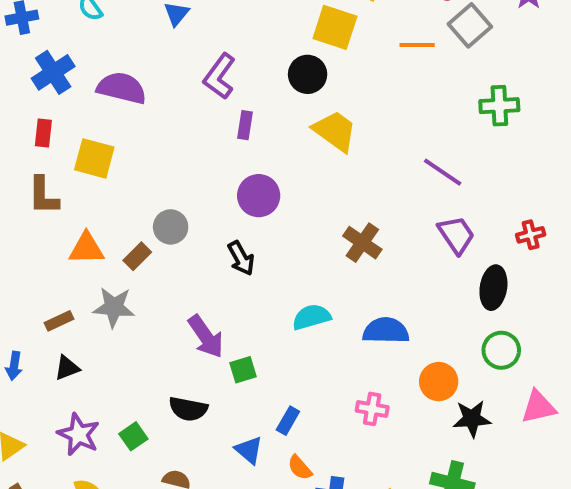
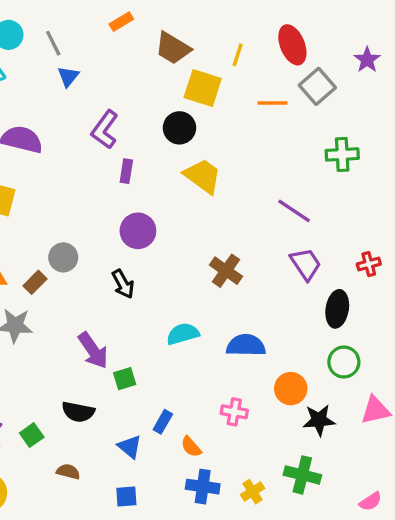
orange semicircle: (300, 468) -> (191, 447), moved

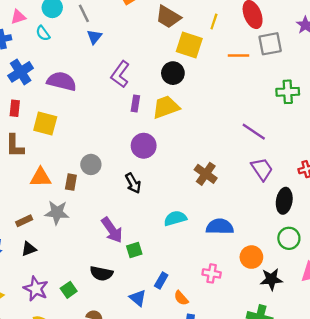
gray square: (317, 86) -> (270, 44), turned 30
yellow trapezoid: (203, 176) -> (166, 107), moved, turned -56
brown rectangle: (35, 282) -> (71, 182), turned -35

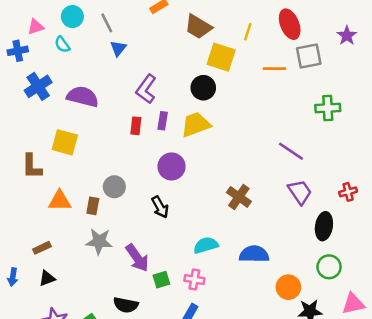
red rectangle: (15, 108) -> (136, 126), moved
gray star: (57, 213) -> (99, 241), moved
pink cross: (212, 273) -> (194, 280), moved

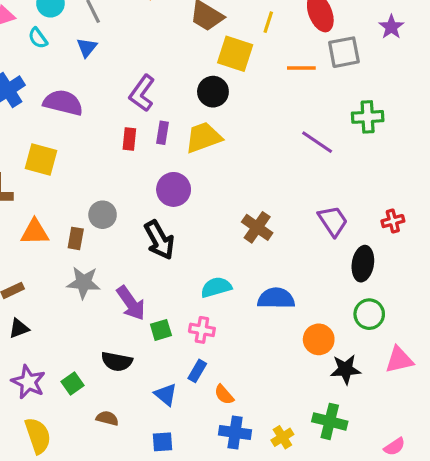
blue triangle: (118, 48) -> (87, 47), moved
purple line: (291, 151) -> (317, 142), moved
black arrow: (160, 207) -> (159, 240), size x1.4

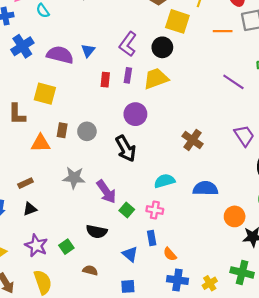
blue triangle: (87, 47) -> (88, 51), moved
purple L-shape: (142, 93) -> (128, 44), moved
brown rectangle: (76, 238) -> (62, 130), moved
green square: (161, 330) -> (127, 210), turned -32
blue rectangle: (197, 371) -> (152, 238), turned -40

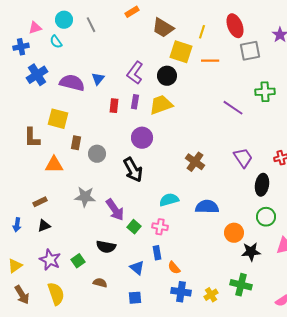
orange line: (223, 31) -> (210, 61), moved
brown rectangle: (62, 130) -> (76, 143), moved

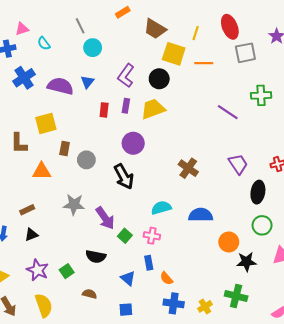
cyan circle: (64, 20) -> (93, 48), moved
yellow square: (58, 119) -> (46, 123), turned -30

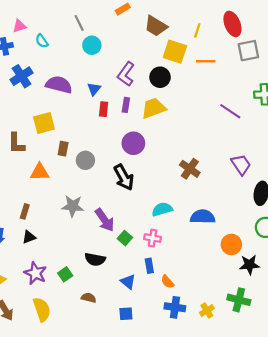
blue triangle: (87, 82) -> (94, 89), moved
brown rectangle: (27, 210) -> (25, 211), turned -48

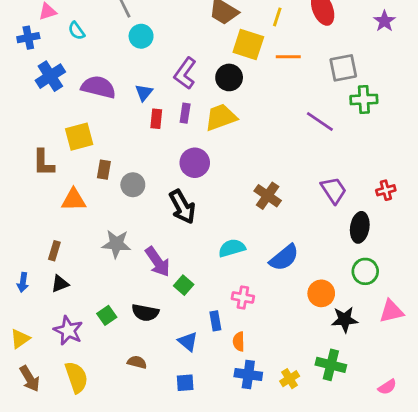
gray square: (248, 51) -> (343, 68), moved
blue semicircle: (203, 217) -> (284, 258), turned 140
pink cross: (153, 238) -> (243, 298), moved
green square: (65, 274) -> (107, 315), moved
orange semicircle: (167, 282) -> (239, 342), turned 40

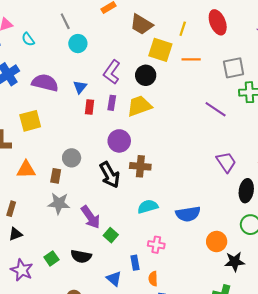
brown rectangle: (104, 170) -> (56, 176), moved
brown cross: (268, 196) -> (140, 166), moved, turned -30
blue semicircle: (284, 258) -> (188, 214), turned 30

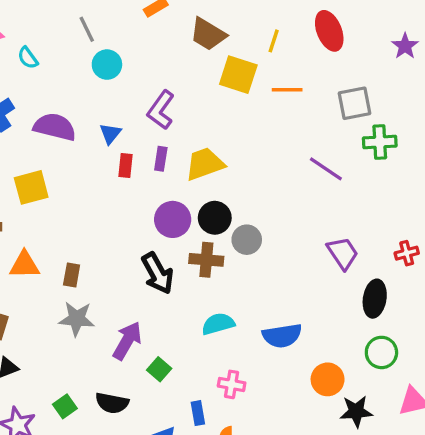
black circle: (146, 75) -> (215, 218), moved
gray circle: (72, 158) -> (247, 240), moved
purple arrow: (91, 217) -> (127, 341), turned -115

